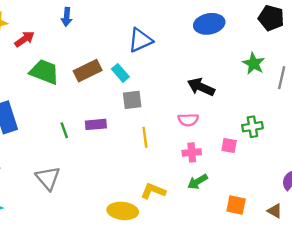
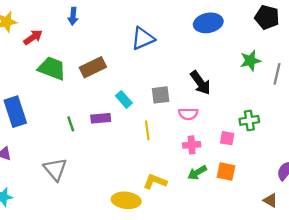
green star: (254, 64) -> (250, 61), turned 30
cyan rectangle: (120, 73) -> (124, 99), moved
black arrow: (201, 87) -> (200, 83), turned -150
gray square: (132, 100) -> (161, 95), moved
orange square: (236, 205) -> (226, 171), moved

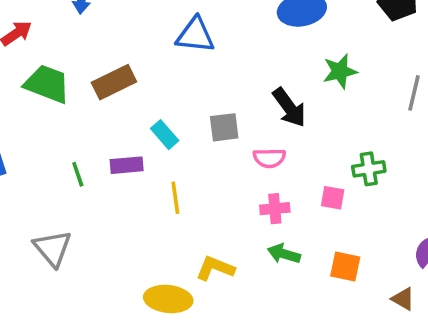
blue triangle: (143, 38) -> (195, 35), turned 30
green star: (250, 61) -> (340, 71), moved
yellow line: (147, 130) -> (175, 198), moved
orange square: (226, 171) -> (345, 266), moved
green arrow: (197, 173) -> (284, 254), turned 48

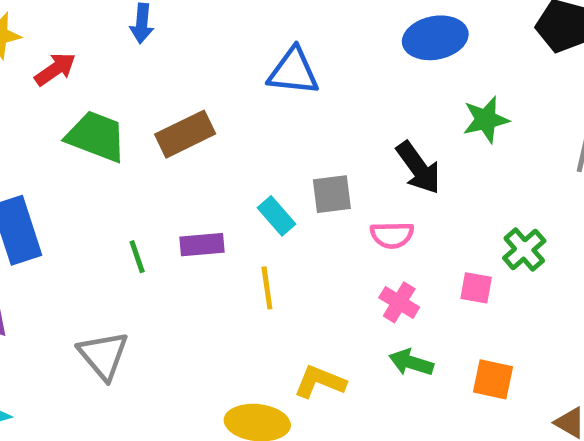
cyan rectangle: (165, 135) -> (277, 216), moved
green cross: (369, 169) -> (524, 249), turned -32
pink cross: (275, 209) -> (399, 302), turned 36

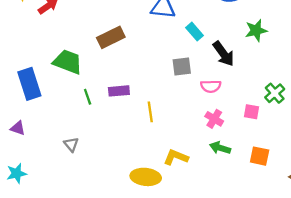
green trapezoid: (96, 136) -> (68, 62), moved
cyan rectangle: (277, 216) -> (194, 32), moved
gray triangle: (103, 355) -> (71, 144), size x0.6

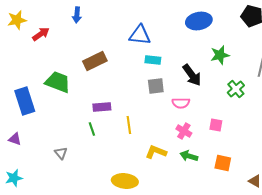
cyan rectangle: (194, 32) -> (153, 60), moved, turned -42
green cross: (275, 93) -> (236, 89), moved
green line: (88, 97) -> (92, 129), moved
yellow L-shape: (176, 157) -> (156, 152), moved

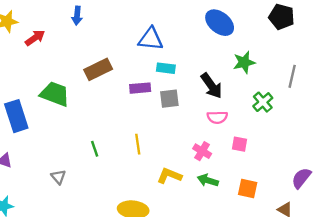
blue ellipse: (199, 21) -> (220, 23), turned 50
pink semicircle: (181, 103) -> (217, 117), moved
purple rectangle: (102, 107) -> (140, 88), moved

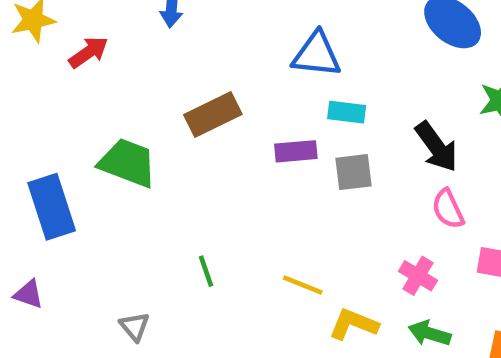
pink semicircle: (217, 117) -> (448, 209), turned 66
yellow line: (138, 144) -> (303, 285), moved, turned -60

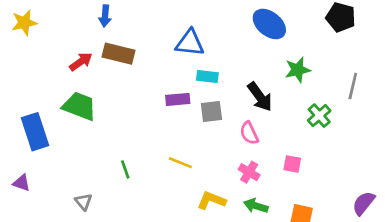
red arrow: (88, 52) -> (81, 62), moved
brown rectangle: (213, 114) -> (119, 54), moved, turned 40
pink semicircle: (448, 209) -> (249, 133), moved
yellow line: (303, 285) -> (180, 163), moved

